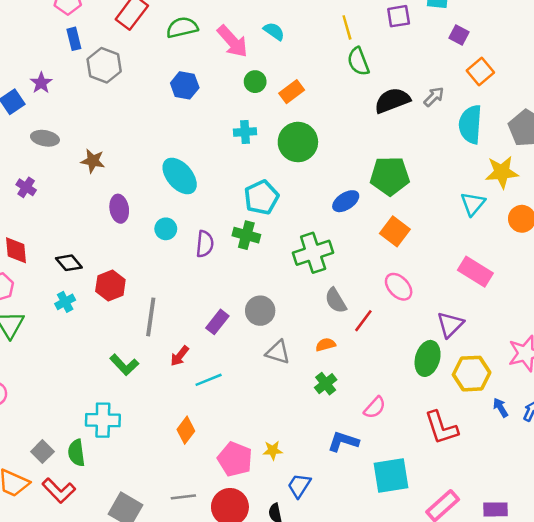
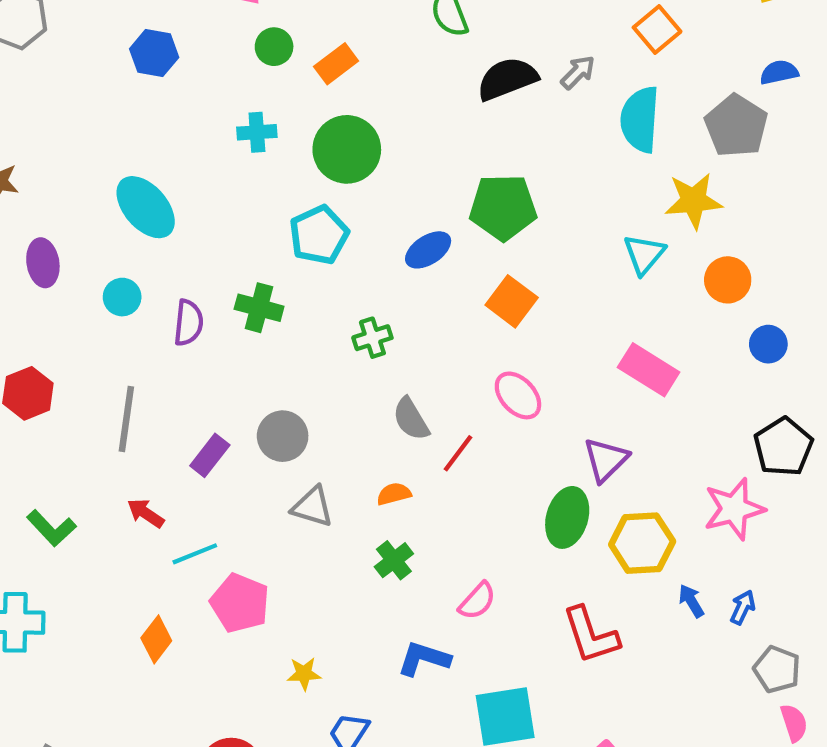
cyan pentagon: (261, 197) -> (319, 235), moved
green cross: (313, 253) -> (372, 338), size x0.6
gray line: (151, 317) -> (126, 419), moved
red arrow: (180, 356) -> (146, 513), turned 85
pink pentagon: (235, 459) -> (240, 603), moved

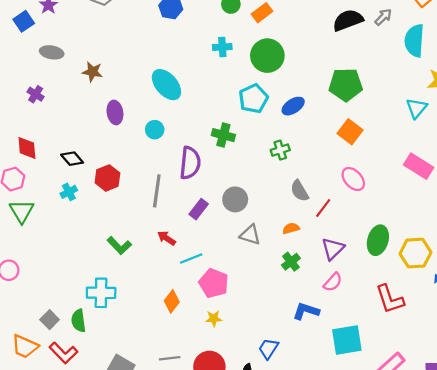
blue ellipse: (428, 250) -> (293, 106), moved
purple semicircle: (188, 323) -> (190, 163), moved, size x1.4
purple triangle: (606, 460) -> (333, 249), moved
yellow star: (304, 674) -> (214, 319), moved

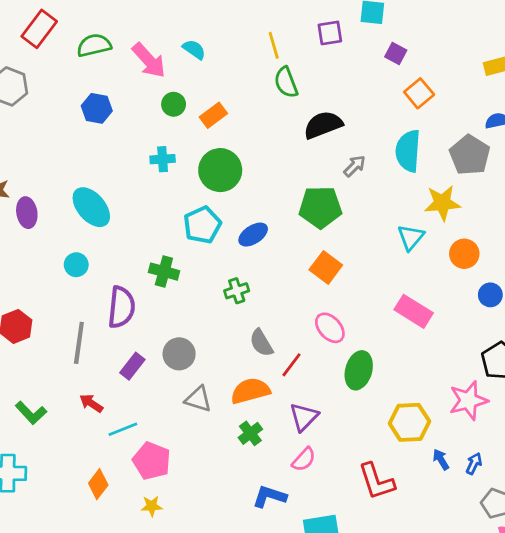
gray arrow: (383, 17) -> (355, 166), moved
purple ellipse: (115, 112) -> (27, 213), moved
orange semicircle: (291, 228) -> (250, 391), size x1.8
green ellipse: (378, 240) -> (359, 370), moved

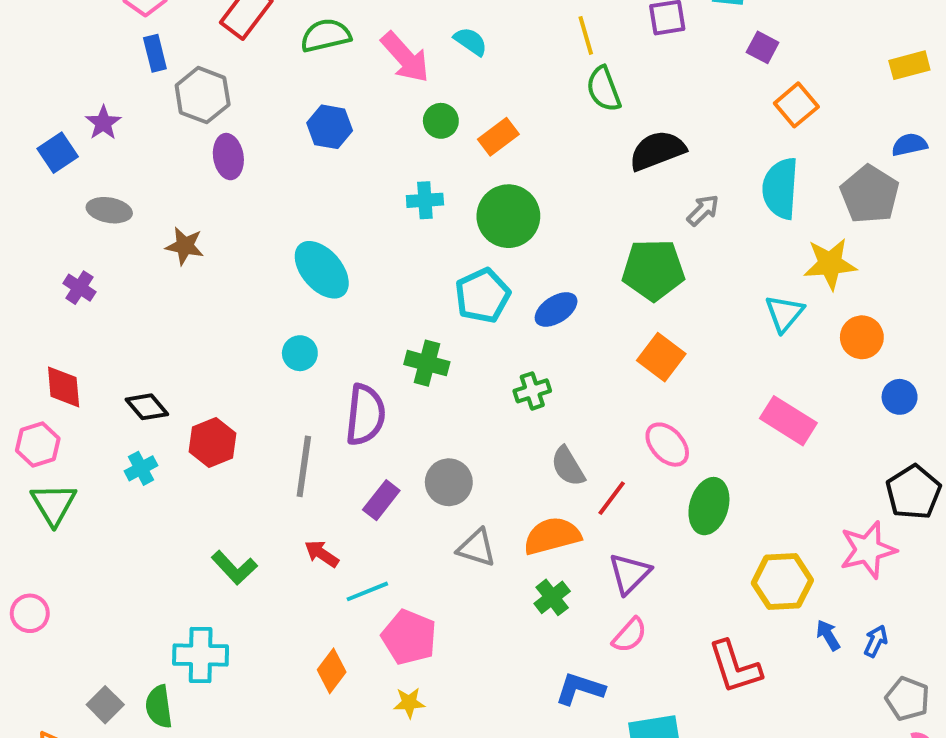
purple ellipse: (27, 213) -> (228, 157), moved

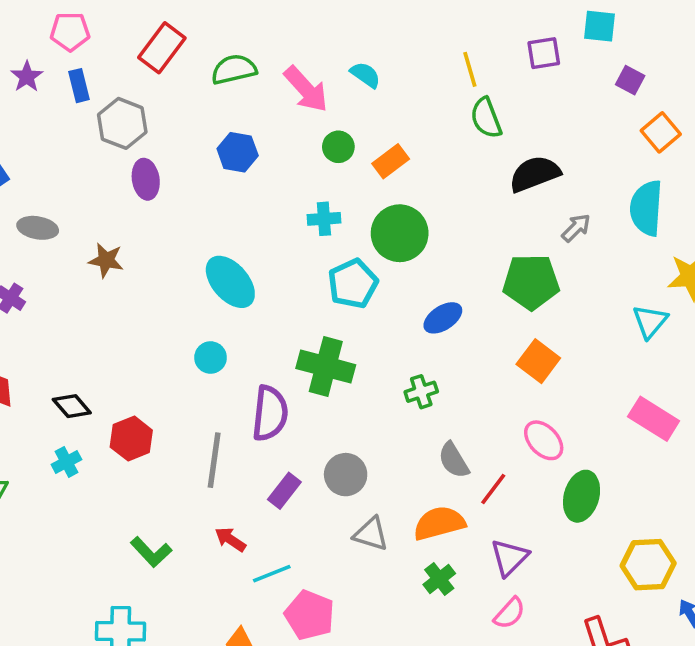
purple star: (103, 123) -> (27, 77), moved
cyan pentagon: (483, 296) -> (353, 284), moved
green cross: (427, 363) -> (326, 367), size x1.4

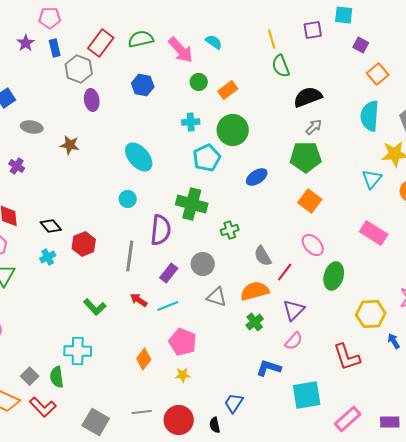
red rectangle: (162, 48) -> (101, 43), moved
gray arrow: (576, 228) -> (314, 127), moved
green cross: (421, 392) -> (230, 230), moved
cyan line: (272, 574) -> (168, 306), moved

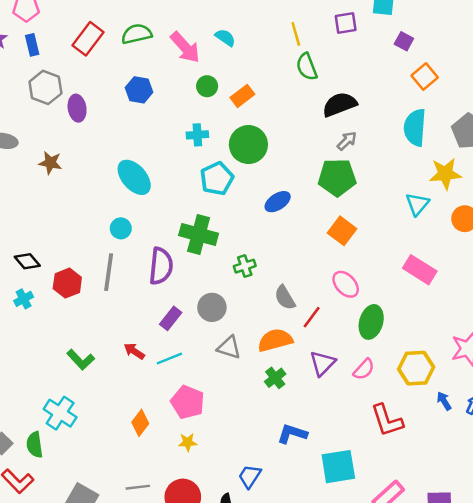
gray hexagon: (79, 69) -> (45, 87), moved
gray line: (130, 256) -> (109, 272), moved
pink semicircle: (294, 341) -> (364, 369), moved
cyan cross: (78, 351) -> (60, 413), turned 32

